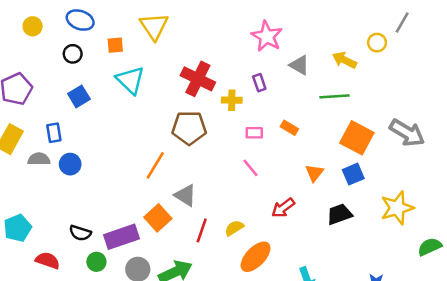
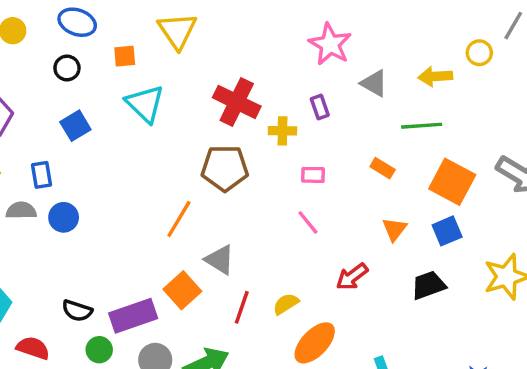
yellow arrow: (344, 60) -> (435, 76), turned -30
orange rectangle: (289, 128) -> (383, 168), moved

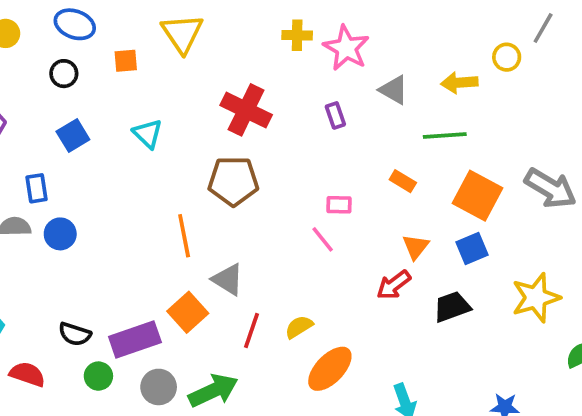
cyan triangle: (145, 104) -> (148, 134), moved, size x0.7
yellow cross: (282, 131) -> (297, 35), moved
pink rectangle: (313, 175) -> (339, 205), moved
orange line: (179, 219) -> (184, 236), turned -42
red arrow: (352, 277) -> (394, 285), moved

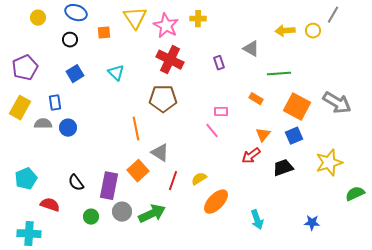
pink star: (346, 48) -> (166, 26), moved
yellow arrow: (459, 83) -> (285, 31), moved
black semicircle: (75, 334) -> (76, 183), turned 36
purple rectangle: (135, 340) -> (109, 186), turned -60
green circle: (98, 376) -> (91, 217), moved

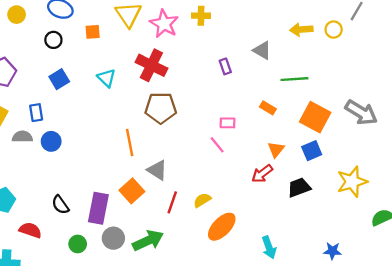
red cross: (170, 60) -> (151, 65), moved

